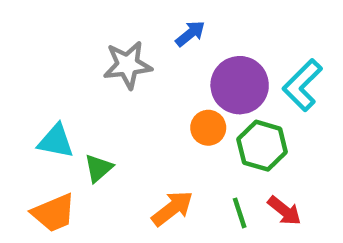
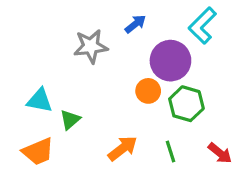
cyan L-shape: (302, 85) -> (202, 26), moved
red arrow: (284, 211) -> (220, 153), moved

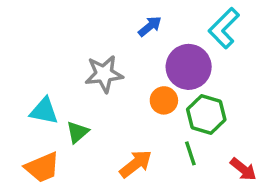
gray star: (91, 46) -> (104, 74), moved
green line: (170, 152) -> (190, 153), moved

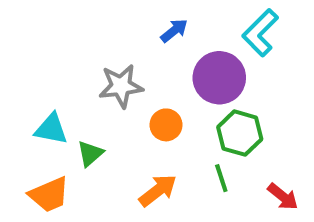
orange circle: (164, 100) -> (166, 125), moved

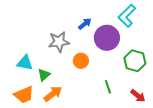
blue arrow: (174, 31) -> (85, 24), moved
green hexagon: (240, 133) -> (135, 61), moved
orange arrow: (158, 190) -> (53, 94), moved

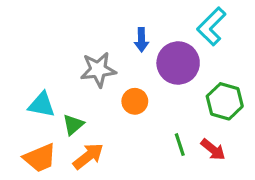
blue arrow: (85, 24) -> (141, 40), turned 128
red arrow: (138, 96) -> (213, 150), moved

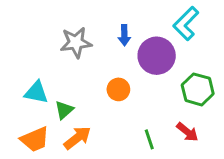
gray star: (98, 70) -> (76, 43), moved
green line: (180, 145) -> (149, 139), moved

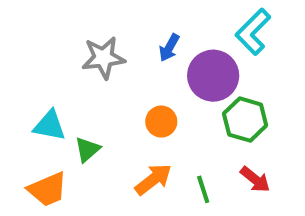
blue arrow: (124, 35) -> (169, 48), turned 30
green hexagon: (198, 89) -> (245, 120), moved
orange arrow: (77, 138) -> (153, 179), moved

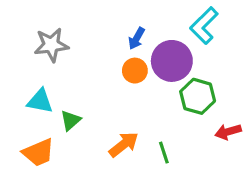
gray star: (103, 58) -> (51, 45), moved
orange circle: (161, 122) -> (135, 71), moved
red arrow: (255, 179) -> (228, 132), moved, turned 125

